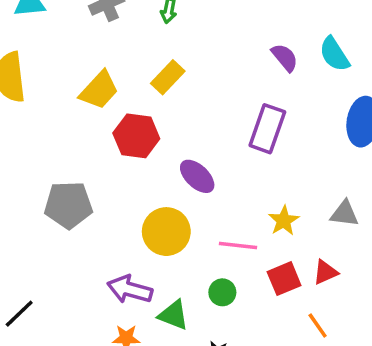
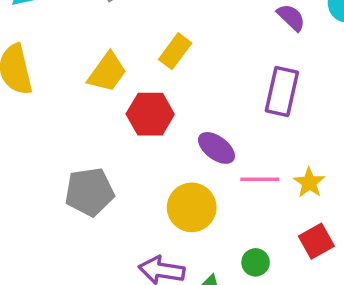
pink line: (238, 245) -> (260, 179), moved

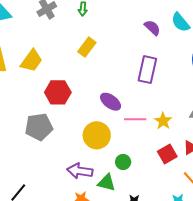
yellow trapezoid: (107, 72) -> (32, 61), moved
red hexagon: (150, 114) -> (58, 92), moved
green circle: (256, 262) -> (123, 162), moved

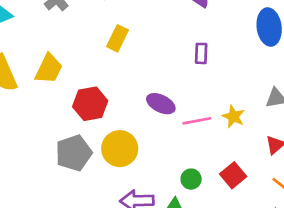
purple rectangle: (147, 70) -> (201, 53), size x0.6
yellow circle: (97, 135) -> (120, 149), moved
red square: (167, 154) -> (233, 175), moved

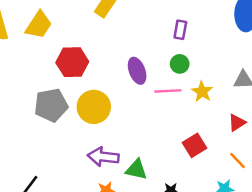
purple ellipse: (161, 104) -> (137, 71), turned 35
green circle: (191, 179) -> (180, 64), moved

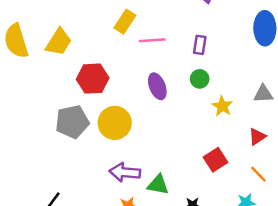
pink line: (168, 91) -> (152, 40), moved

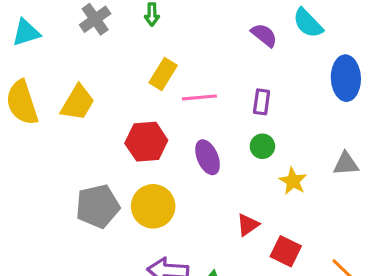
red hexagon: (93, 79) -> (146, 142), moved
red triangle: (257, 137) -> (248, 225), moved
red square: (216, 160) -> (286, 251), turned -30

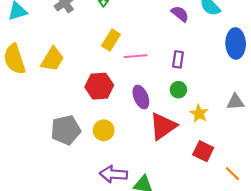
yellow circle: (153, 206) -> (104, 130), size x0.7
red triangle: (248, 225) -> (163, 126), moved, size x1.8
red square: (286, 251) -> (203, 151), moved

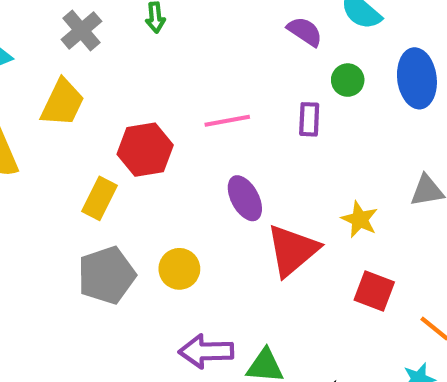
yellow rectangle: (111, 40) -> (100, 198), moved
yellow trapezoid: (52, 59) -> (62, 103), moved
red hexagon: (99, 86) -> (145, 150), moved
green circle: (178, 90) -> (348, 80), moved

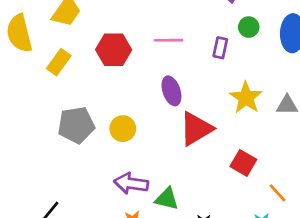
yellow rectangle: (100, 198) -> (59, 62), moved
yellow star: (360, 219) -> (246, 98), moved, size x1.4

